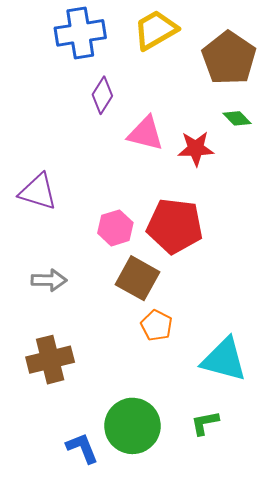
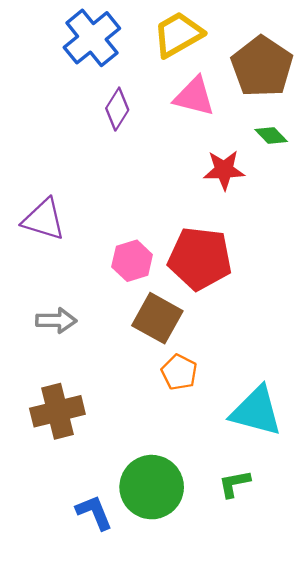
blue cross: (80, 33) -> (92, 38), turned -30
pink triangle: (146, 133) -> (194, 96), moved

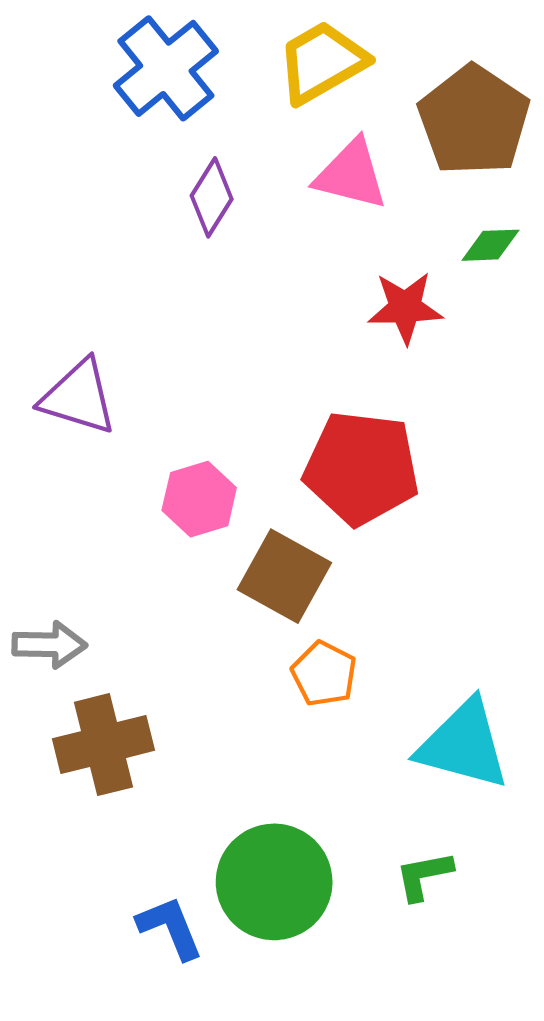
green diamond: (271, 136) -> (490, 245), turned -48
pink hexagon: (132, 261) -> (199, 499), moved
gray arrow: (56, 320) -> (49, 645), moved

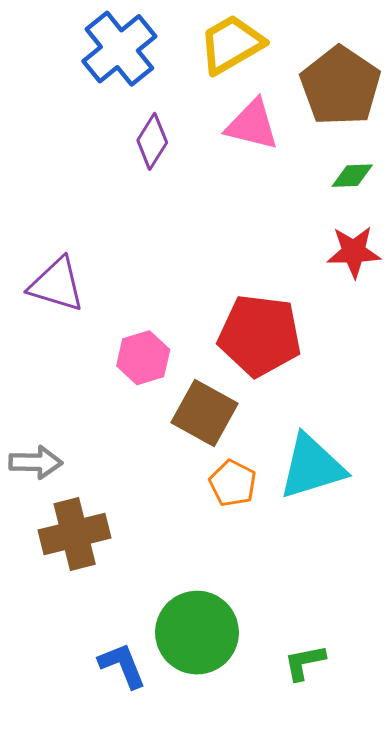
red star: (405, 308) -> (354, 252), moved
cyan triangle: (463, 745) -> (312, 467), moved, turned -32
green L-shape: (424, 876) -> (305, 662), moved

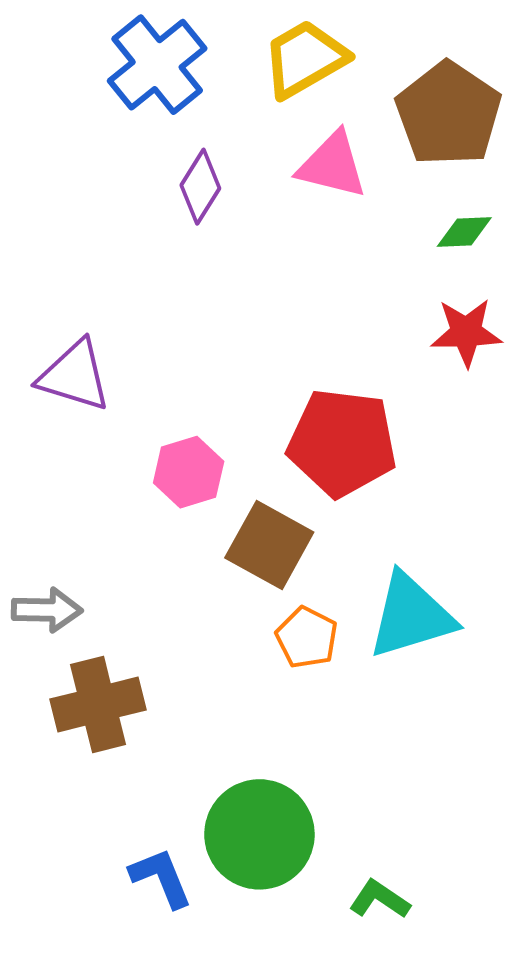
green L-shape: (305, 662) -> (380, 899), moved, turned 45

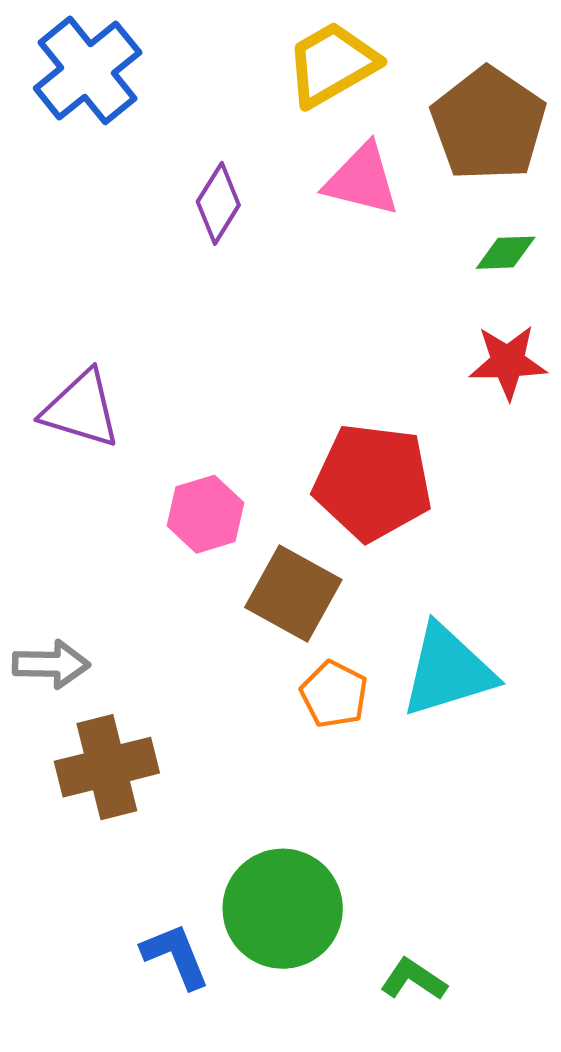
blue cross: (157, 65) -> (88, 70), moved

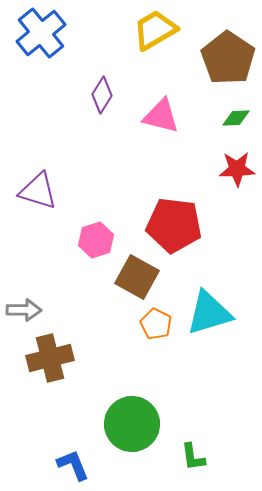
pink triangle: (362, 180) -> (161, 116), moved
blue L-shape: (175, 956) -> (73, 465), moved
green L-shape: (413, 979) -> (193, 457), turned -132

